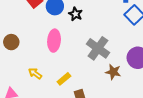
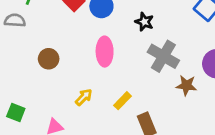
black star: (76, 14) -> (144, 22), moved
yellow arrow: (35, 73) -> (84, 97), turned 104

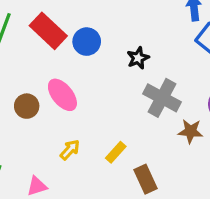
black star: (144, 22) -> (138, 58), turned 30
pink ellipse: (105, 52) -> (62, 95), moved, turned -36

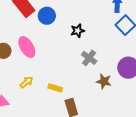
gray cross: (162, 98) -> (89, 58), size x0.7
yellow rectangle: (116, 152) -> (55, 88), turned 56

